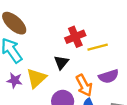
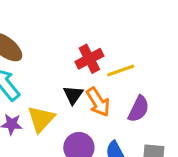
purple semicircle: (109, 76) -> (139, 109), turned -42
orange arrow: (84, 85) -> (98, 102), moved

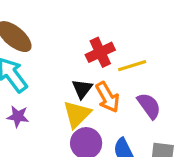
purple semicircle: (139, 109) -> (149, 106), turned -64
yellow triangle: (41, 119) -> (77, 114), moved

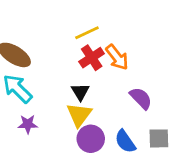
yellow line: (132, 66) -> (87, 33), moved
orange arrow: (108, 97) -> (117, 57), moved

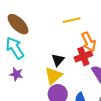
red cross: (92, 58) -> (83, 56), moved

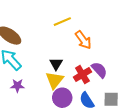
red cross: (83, 56) -> (82, 74), moved

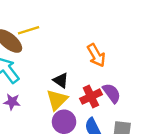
yellow line: (62, 22) -> (29, 30), moved
black triangle: (56, 64) -> (61, 80), turned -32

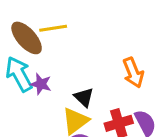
purple star: (12, 102) -> (41, 84), moved

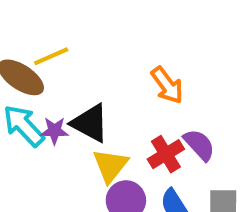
black triangle: (84, 97) -> (90, 123), moved, size x1.5

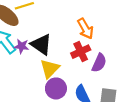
purple semicircle: (199, 145) -> (99, 63), turned 60
red cross: (166, 154) -> (81, 52), moved

